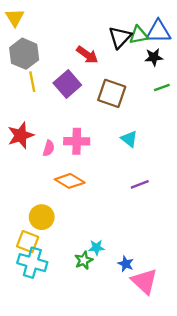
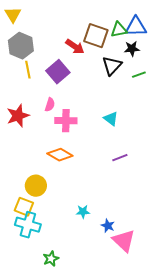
black triangle: (120, 37) -> (112, 66), moved
brown square: (112, 93) -> (96, 36), moved
pink semicircle: (49, 148) -> (50, 105), moved
green star: (84, 260) -> (51, 259), moved

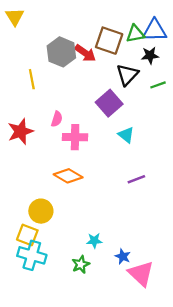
gray hexagon: (21, 46) -> (61, 52), moved
purple square: (58, 72) -> (109, 103), moved
green star: (51, 259) -> (81, 264), moved

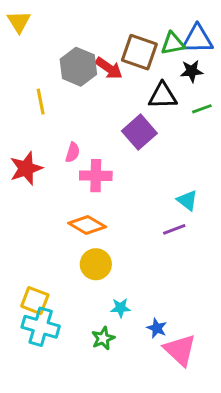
black triangle: (127, 75) -> (163, 96), turned 45
cyan triangle: (126, 135) -> (187, 200), moved
yellow circle: (41, 211) -> (96, 264), moved

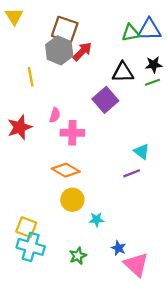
brown square: (139, 52) -> (65, 29), moved
red arrow: (109, 68) -> (82, 51), turned -80
black star: (192, 71) -> (154, 65), moved
cyan star: (120, 308) -> (97, 219), moved

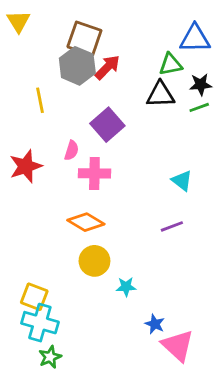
green triangle: (131, 33) -> (171, 64), moved
purple square: (105, 100) -> (107, 125), moved
cyan triangle: (142, 151) -> (182, 181), moved
green star: (78, 256) -> (50, 357), moved

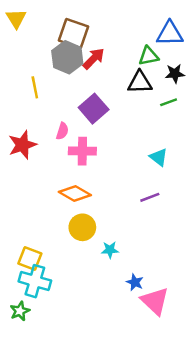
green line: (199, 107) -> (169, 102), moved
green star: (50, 357) -> (20, 311), moved

